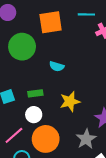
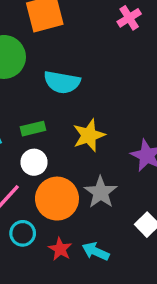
cyan semicircle: (57, 66) -> (62, 82), size x1.5
gray star: (86, 139) -> (101, 192), moved

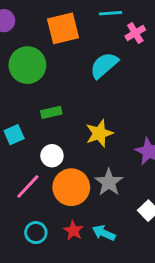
cyan semicircle: (62, 82) -> (104, 65), moved, turned 128
green rectangle: (33, 129) -> (51, 112), moved
cyan circle: (23, 233) -> (36, 233), moved

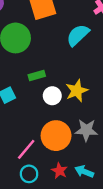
white circle: (52, 156) -> (52, 96), moved
gray star: (109, 182) -> (86, 130), turned -30
pink line: (28, 186) -> (26, 149), moved

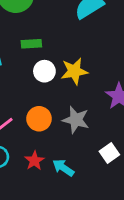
orange circle: (56, 136) -> (39, 119), size x0.7

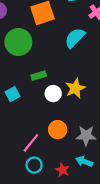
gray star: (76, 120) -> (86, 136), moved
red star: (34, 161) -> (62, 170), moved

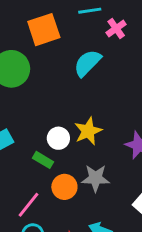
green rectangle: (39, 76) -> (43, 160), moved, turned 48
gray star: (86, 136) -> (95, 178), moved

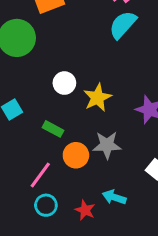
cyan semicircle: (88, 63) -> (123, 25), moved
white circle: (58, 138) -> (64, 83), moved

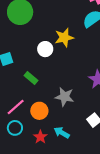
yellow star: (97, 98) -> (64, 38), moved
orange circle: (76, 155) -> (39, 111), moved

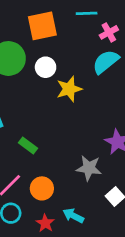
white circle: (45, 49) -> (46, 67), moved
gray star: (65, 97) -> (89, 168), moved

